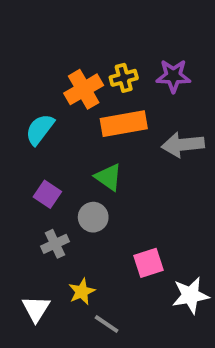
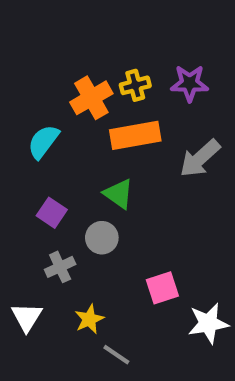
gray arrow: (183, 145) -> (200, 158), turned -36
white triangle: (36, 309) -> (27, 317), moved

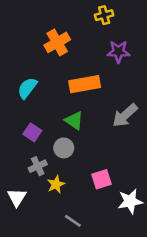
yellow cross: (135, 85) -> (104, 15), moved
orange cross: (91, 98) -> (57, 42), moved
gray arrow: (200, 158) -> (125, 115), moved
yellow star: (89, 319) -> (56, 184), moved

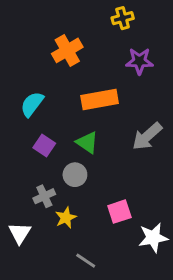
purple square: (32, 132) -> (44, 146), moved

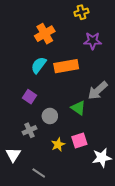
cyan semicircle: (32, 104) -> (39, 65), moved
green triangle: (87, 142) -> (78, 108), moved
yellow star: (66, 218) -> (58, 145), moved
gray line: (86, 261) -> (39, 173), moved

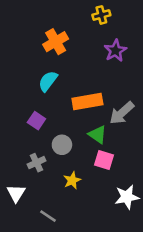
purple star: (93, 41) -> (115, 51), turned -30
orange rectangle: (66, 66) -> (87, 102), moved
pink square: (79, 140) -> (104, 160), moved, turned 35

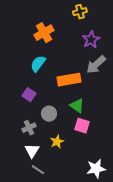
gray arrow: (122, 113) -> (96, 65), moved
white triangle: (16, 193) -> (32, 151), moved
white star: (127, 197) -> (96, 169), moved

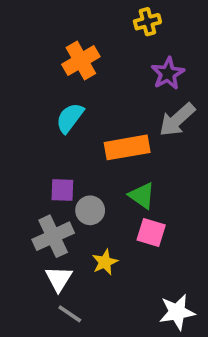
purple square: (29, 95) -> (62, 190), moved, turned -32
gray cross: (29, 128) -> (53, 236), size x1.5

